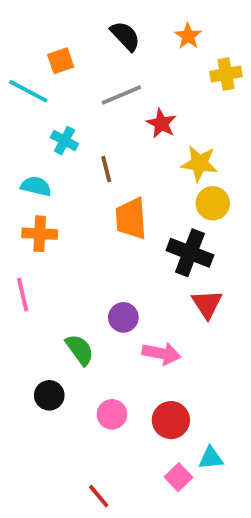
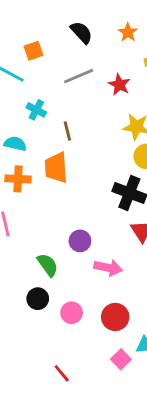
red star: (161, 123) -> (119, 85), moved
orange trapezoid: (131, 219) -> (56, 168), moved
black circle: (49, 395) -> (38, 299), moved

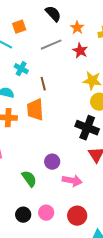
orange star: (128, 32) -> (77, 28), moved
black circle: (38, 299) -> (23, 215), moved

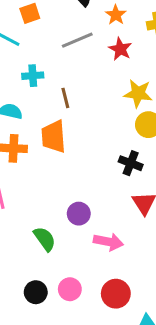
cyan cross: (21, 69) -> (33, 76), turned -32
black cross: (87, 128) -> (131, 163), size x0.7

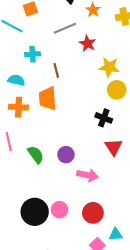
red star: (120, 49) -> (88, 43), moved
green semicircle: (45, 239) -> (36, 155), moved
black circle: (36, 292) -> (35, 212), size x1.6

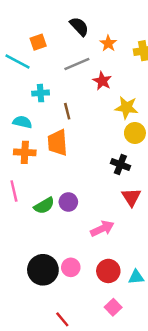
green semicircle: (36, 155) -> (44, 206), turned 96
purple circle: (66, 155) -> (68, 202), moved
pink arrow: (88, 175) -> (102, 229), turned -36
cyan triangle: (116, 234) -> (136, 277), moved

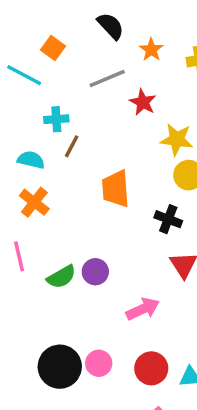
orange square: (38, 42) -> (53, 48), turned -35
brown line: (67, 111) -> (72, 146), moved, turned 42
orange trapezoid: (57, 143) -> (116, 189), moved
orange cross: (25, 152) -> (34, 202), turned 35

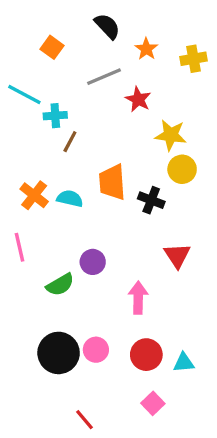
cyan line: (24, 75) -> (24, 94), moved
cyan semicircle: (31, 160) -> (70, 199), moved
black cross: (168, 219) -> (151, 200), moved
green semicircle: (61, 277) -> (60, 285), moved
pink arrow: (143, 309) -> (138, 298), turned -64

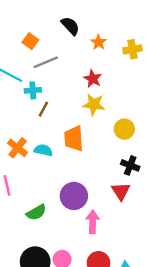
gray line: (104, 77) -> (46, 62), moved
yellow star: (171, 135) -> (94, 104), moved
black cross: (151, 200) -> (130, 165), moved
purple circle: (93, 262) -> (74, 196), moved, size x1.5

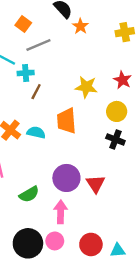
orange star: (98, 42) -> (80, 26), moved
red star: (93, 79) -> (122, 80), moved
black cross: (130, 165) -> (115, 139), moved
red triangle: (121, 191) -> (96, 184), moved
pink arrow: (93, 222) -> (61, 212), moved

